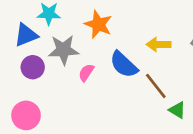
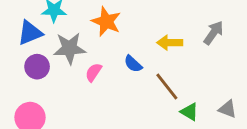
blue semicircle: (124, 65) -> (133, 64), size x0.6

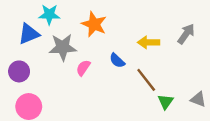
purple circle: (37, 67) -> (19, 71), moved
green triangle: (189, 112) -> (166, 102), turned 35

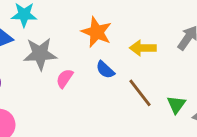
orange star: (94, 24) -> (97, 32), moved
green triangle: (166, 102) -> (176, 105), moved

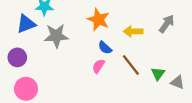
pink semicircle: (65, 78) -> (98, 66), moved

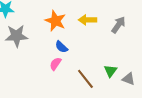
yellow arrow: (133, 31) -> (87, 20), moved
brown line: (131, 65) -> (85, 79), moved

